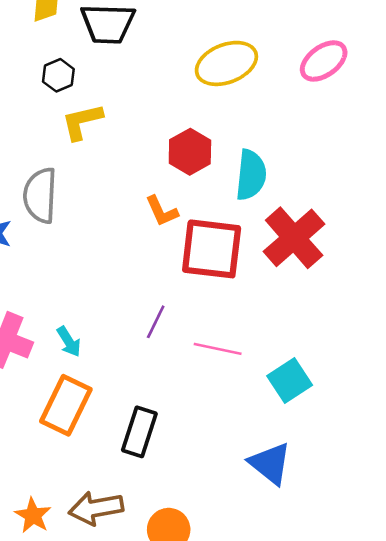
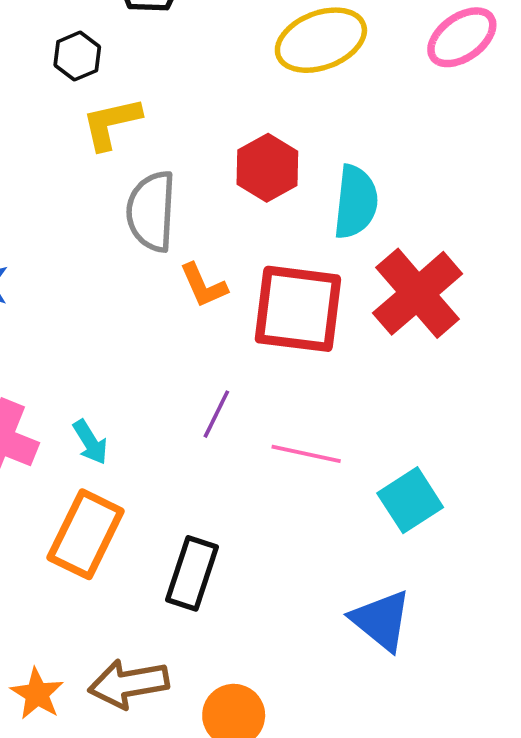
gray semicircle: (40, 195) -> (151, 211), moved
orange L-shape: (162, 211) -> (203, 285), moved

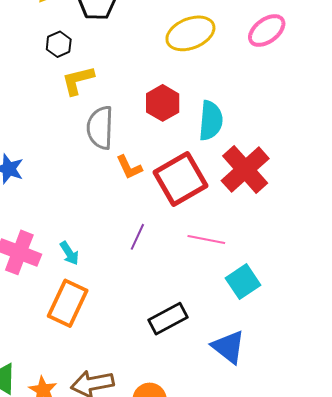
red square: (298, 309) -> (181, 179), turned -36
pink line: (306, 454) -> (206, 240), moved
black rectangle: (192, 573) -> (168, 319), moved, turned 45

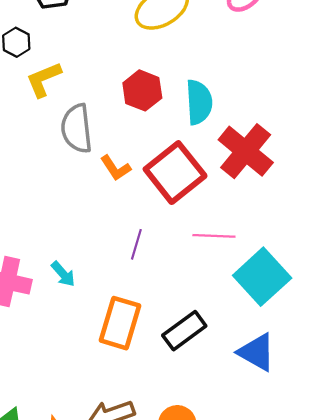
cyan square: (243, 282) -> (262, 277), size x1.4
orange rectangle: (68, 303) -> (120, 323), moved

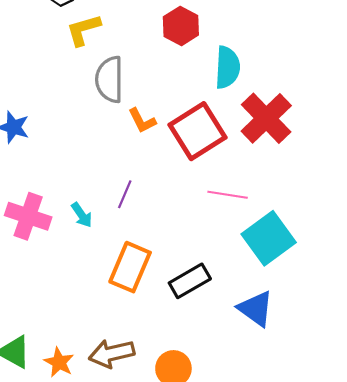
red hexagon: (142, 90) -> (181, 26), moved
purple line: (136, 244) -> (125, 194), moved

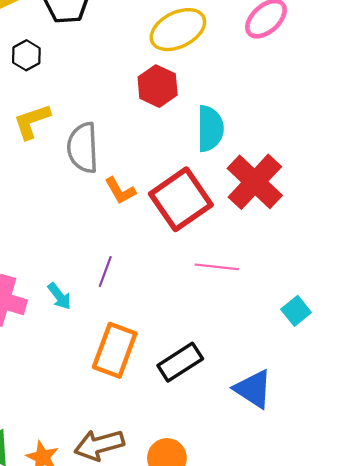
yellow L-shape: (83, 30) -> (32, 121), moved
cyan square: (269, 238) -> (296, 311), moved, size x0.5

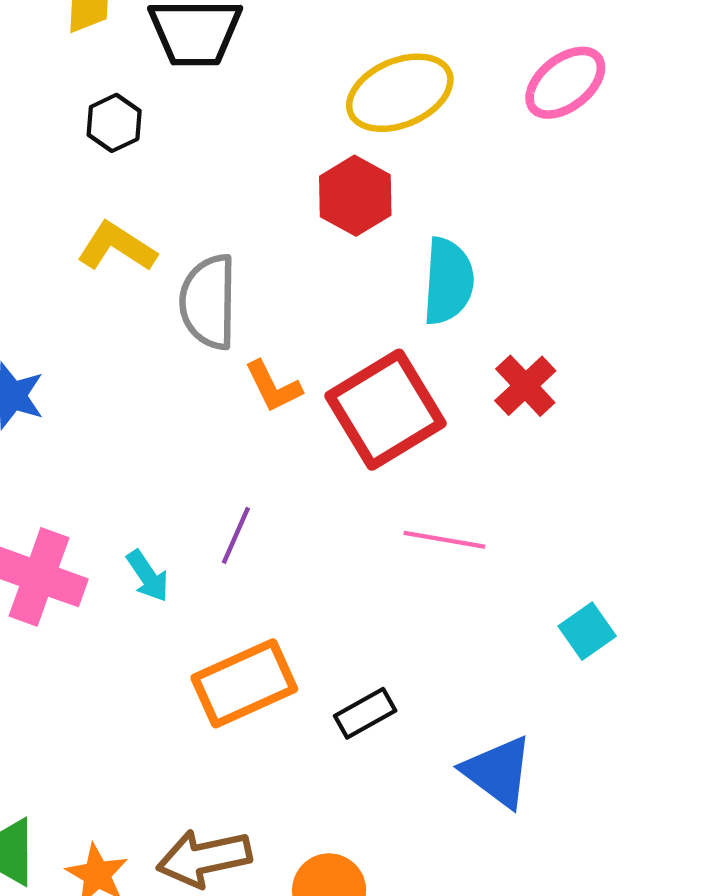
yellow L-shape: (32, 121) -> (117, 247), turned 48
red cross: (255, 182) -> (525, 386), size x0.6
orange rectangle: (115, 350) -> (244, 683), turned 42
black rectangle: (180, 362) -> (365, 713), size x0.7

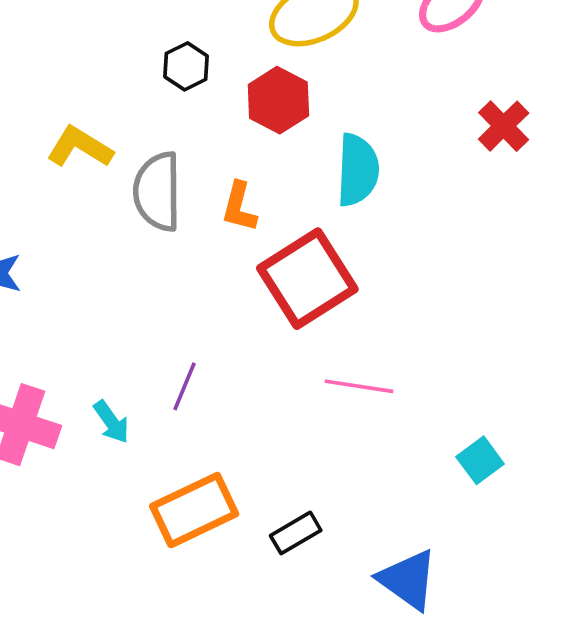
black hexagon: (114, 123) -> (186, 66), moved
red cross: (525, 386) -> (504, 126), moved
orange L-shape: (273, 387) -> (239, 207), moved, turned 42

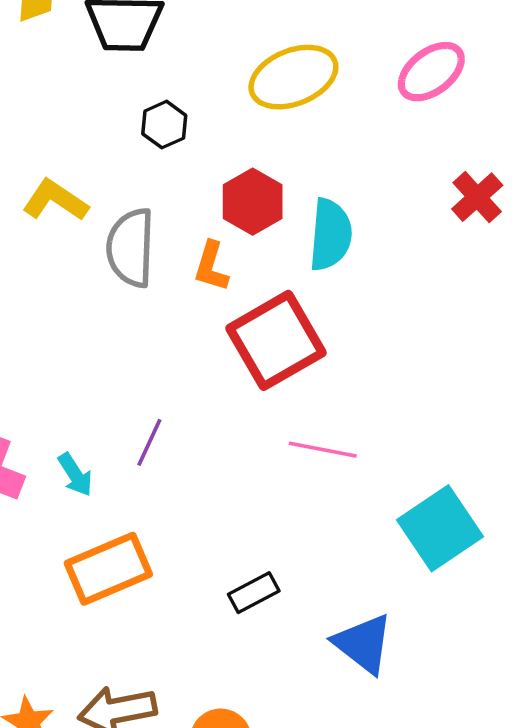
red hexagon: (278, 100) -> (253, 202), moved
cyan square: (480, 460) -> (440, 528), size x1.8
orange rectangle: (194, 510) -> (108, 569), moved

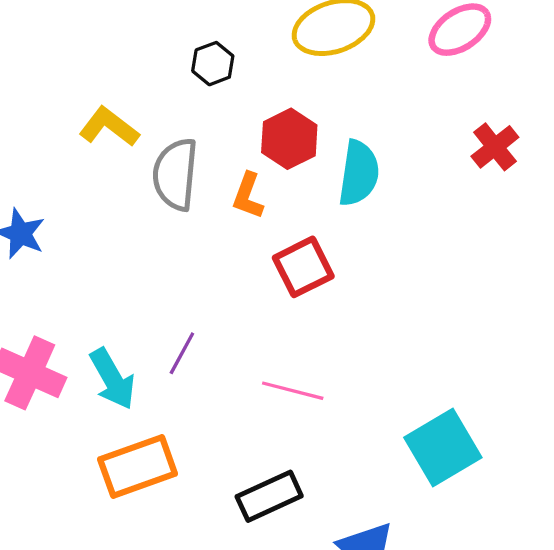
red square: (276, 340) -> (303, 267), size x0.7
pink line: (323, 450) -> (293, 391), moved
cyan arrow: (75, 475) -> (112, 379), size x1.5
black rectangle: (254, 593) -> (269, 496), size x1.4

